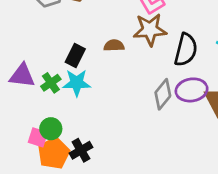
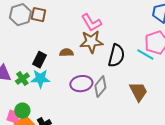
purple ellipse: (192, 90) -> (81, 84), moved

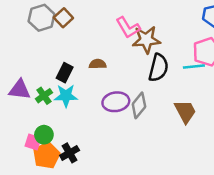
brown square: (38, 15) -> (63, 18), turned 35
brown star: (91, 42) -> (146, 40), moved
cyan line: (145, 55) -> (194, 66), turned -36

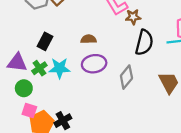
brown star: (146, 40) -> (133, 17), size x0.6
black rectangle: (65, 73) -> (45, 41), moved
purple ellipse: (116, 102) -> (94, 64), moved
green circle: (44, 135) -> (24, 88), moved

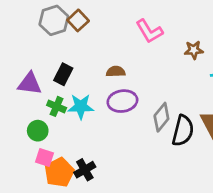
brown star: (133, 17) -> (194, 50), moved
black semicircle: (144, 43) -> (183, 131), moved
purple triangle: (17, 63) -> (30, 84), moved
green cross: (39, 68) -> (57, 106), turned -32

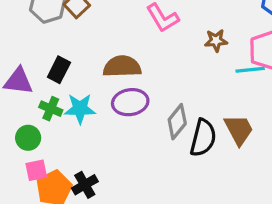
brown semicircle: (116, 72) -> (122, 66), size x1.6
pink square: (44, 158) -> (36, 170), turned -30

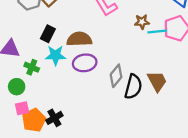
black rectangle: (59, 70) -> (48, 34), moved
cyan line: (250, 70) -> (157, 32), moved
cyan star: (80, 109) -> (56, 55), moved

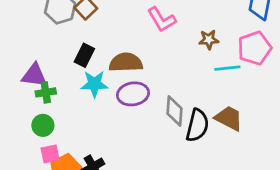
cyan line: (157, 32) -> (227, 68), moved
green cross: (32, 67) -> (46, 92), moved, turned -32
gray diamond: (116, 76) -> (174, 111), turned -35
brown trapezoid: (157, 81) -> (229, 118), turned -35

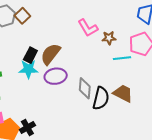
pink L-shape: (162, 20) -> (88, 28), moved
black rectangle: (84, 55) -> (30, 55), moved
brown semicircle: (126, 62) -> (51, 54), turned -50

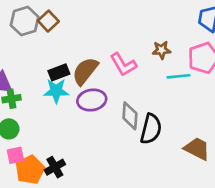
pink L-shape: (88, 28) -> (123, 64), moved
black rectangle: (30, 55) -> (59, 72), turned 42
brown trapezoid: (123, 93) -> (197, 149), moved

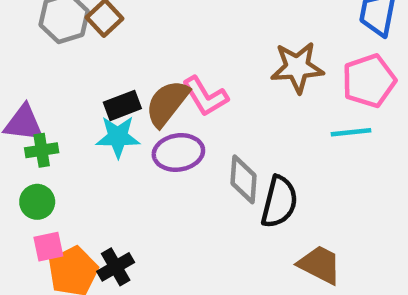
brown star: (161, 50) -> (297, 67), size x1.6
pink L-shape: (123, 64) -> (205, 96), moved
cyan line: (179, 76) -> (351, 132), moved
brown trapezoid: (197, 149) -> (320, 265), moved

